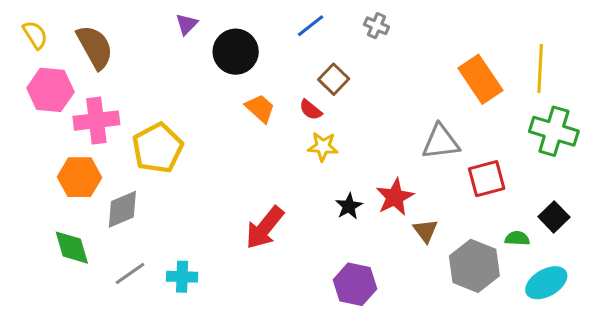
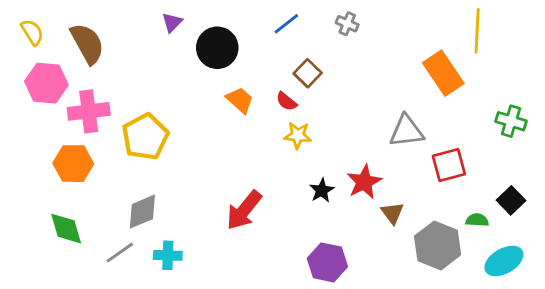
yellow line: (540, 69) -> (477, 31), moved
green cross: (554, 131) -> (511, 121), size x0.7
gray diamond: (122, 209) -> (142, 212), moved

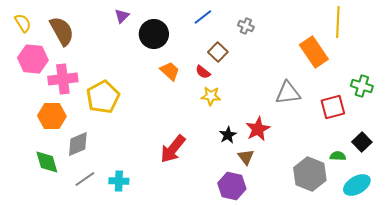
gray cross: (347, 24) -> (246, 26), moved
red square: (449, 165) -> (333, 107), moved
gray diamond: (142, 212) -> (78, 144), moved
brown triangle: (392, 213) -> (246, 157), moved

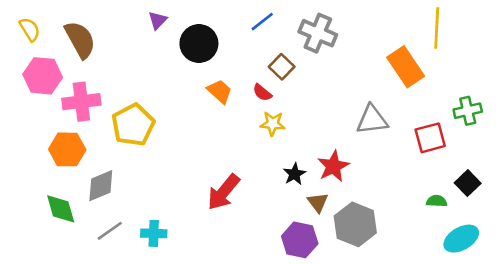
gray cross: (246, 26) -> (318, 33), size x1.8
green cross: (362, 86) -> (468, 111), turned -30
gray hexagon: (310, 174) -> (355, 224), moved

